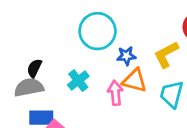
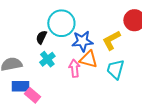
blue star: (126, 56) -> (82, 41), size x1.5
black semicircle: (34, 68) -> (41, 37), moved

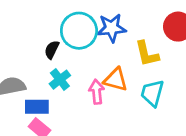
yellow L-shape: (111, 40) -> (147, 54), turned -75
blue star: (82, 41) -> (112, 28), moved
blue rectangle: (20, 86) -> (37, 107), moved

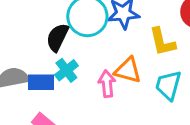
black semicircle: (52, 50) -> (57, 37), size x1.4
blue rectangle: (37, 107) -> (41, 82), moved

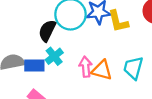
yellow L-shape: (162, 42) -> (118, 21), moved
orange triangle: (128, 70) -> (102, 70), moved

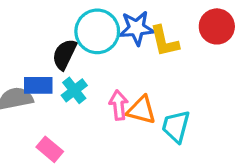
blue rectangle: (34, 66) -> (38, 85), moved
cyan trapezoid: (133, 68) -> (176, 126), moved

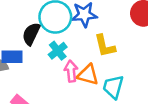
yellow L-shape: (164, 41) -> (105, 46), moved
cyan cross: (74, 90) -> (58, 51), moved

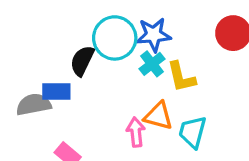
cyan cross: (58, 51) -> (152, 64), moved
pink arrow: (71, 71) -> (136, 132), moved

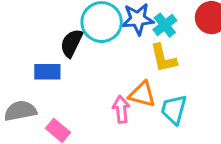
cyan cross: (152, 64) -> (165, 25), moved
gray semicircle: (34, 104) -> (20, 111), moved

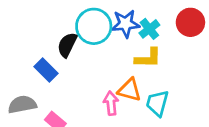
yellow L-shape: (163, 58) -> (148, 58), turned -76
blue rectangle: (47, 72) -> (46, 70), turned 45

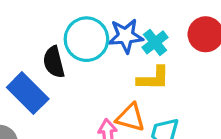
black semicircle: (67, 45) -> (54, 62), turned -40
blue rectangle: (46, 70) -> (28, 93), size x1.4

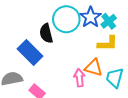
blue star: (126, 36) -> (91, 17), turned -30

